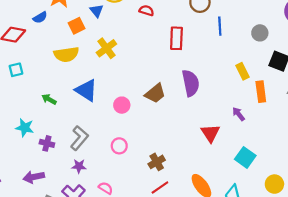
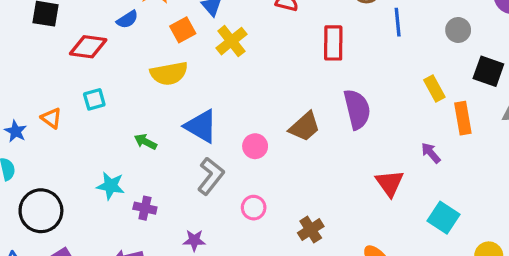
yellow cross: (106, 48) -> (231, 41), moved
gray L-shape: (79, 138) -> (211, 176), moved

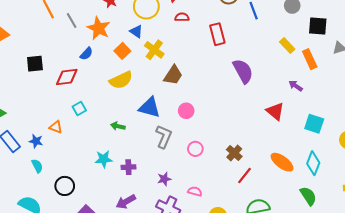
brown trapezoid: (305, 127) -> (173, 75), moved
black circle: (41, 211) -> (65, 186), size x0.7

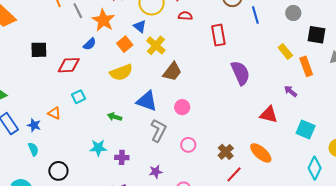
red triangle: (275, 111) -> (269, 114), turned -30
orange ellipse: (282, 162) -> (261, 153), moved
cyan diamond: (313, 163) -> (315, 168), moved

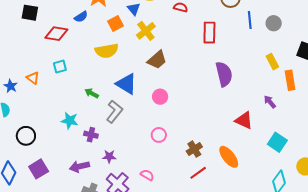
gray circle: (293, 13) -> (274, 23), moved
gray L-shape: (158, 130) -> (114, 112), moved
purple star: (156, 172) -> (109, 156), moved

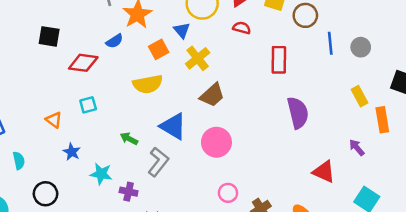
blue star: (11, 86) -> (72, 152), moved
pink circle: (160, 97) -> (216, 142), size x1.5
pink circle: (159, 135) -> (228, 193), moved

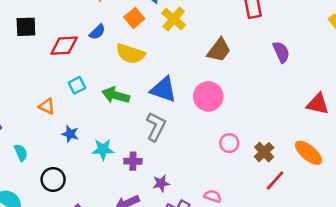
blue semicircle: (114, 41) -> (97, 32), moved
yellow semicircle: (148, 84) -> (130, 54), turned 40
brown trapezoid: (212, 95) -> (219, 50), moved
purple semicircle: (298, 113) -> (281, 52), size x0.7
green arrow: (129, 139) -> (116, 95), moved, size x1.5

